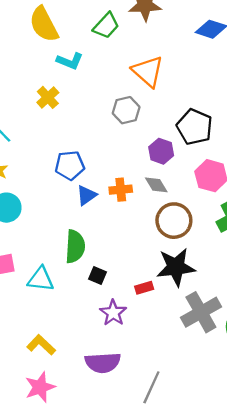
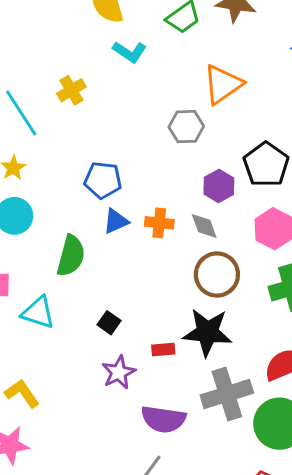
orange triangle: (148, 71) -> (223, 84), turned 32
yellow cross: (48, 97) -> (71, 90), moved
green semicircle: (75, 246) -> (71, 256), moved
purple semicircle: (103, 363) -> (163, 419), moved

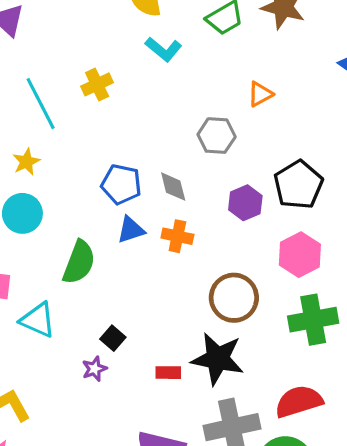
orange triangle: (223, 84) -> (260, 94), size x0.6
gray diamond: (204, 226) -> (173, 187), moved
purple star: (119, 372) -> (94, 369), moved, size x0.7

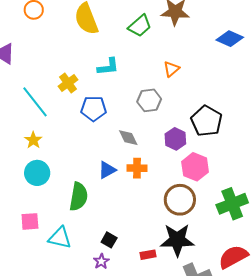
cyan L-shape: (164, 49) -> (108, 67), moved, turned -35
blue pentagon: (121, 184) -> (94, 109), moved
pink hexagon: (300, 255) -> (195, 167), moved

